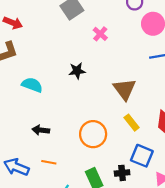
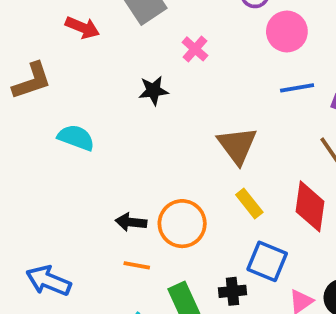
red arrow: (13, 23) -> (82, 28), moved
black star: (77, 71) -> (153, 91), moved
black arrow: (41, 130) -> (131, 222), moved
orange line: (49, 162) -> (137, 265), moved

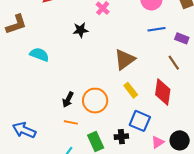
brown triangle: (237, 145) -> (125, 59), turned 30
black arrow: (131, 222) -> (68, 100), turned -70

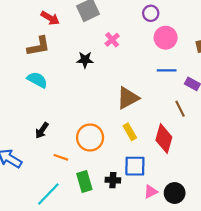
brown L-shape: (16, 24) -> (39, 46), moved
black arrow: (68, 100) -> (42, 130), moved
blue square: (140, 121) -> (135, 166), turned -30

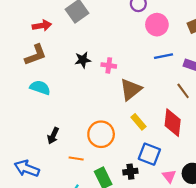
red arrow: (50, 18) -> (42, 26), turned -30
pink cross: (112, 40) -> (109, 65), moved, turned -32
blue square: (135, 166) -> (149, 154), turned 30
pink triangle: (151, 192) -> (169, 176), turned -32

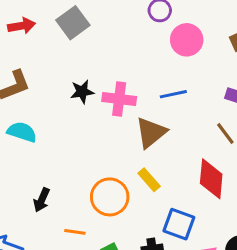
red arrow: (42, 26) -> (22, 26), moved
blue line: (164, 56) -> (173, 94), moved
pink cross: (109, 65) -> (119, 99), size x1.5
yellow rectangle: (138, 122) -> (149, 180), moved

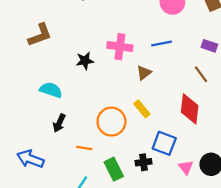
black star: (82, 92) -> (85, 61), moved
cyan semicircle: (22, 132) -> (51, 90), moved
brown triangle: (151, 133) -> (144, 73), size x0.6

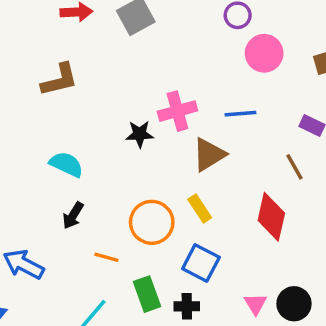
pink cross: (120, 47) -> (177, 111), turned -30
black star: (85, 61) -> (140, 134), moved
brown triangle: (144, 73) -> (209, 155), size x1.5
blue square: (164, 143) -> (201, 263), moved
black cross: (143, 162) -> (187, 306), moved

